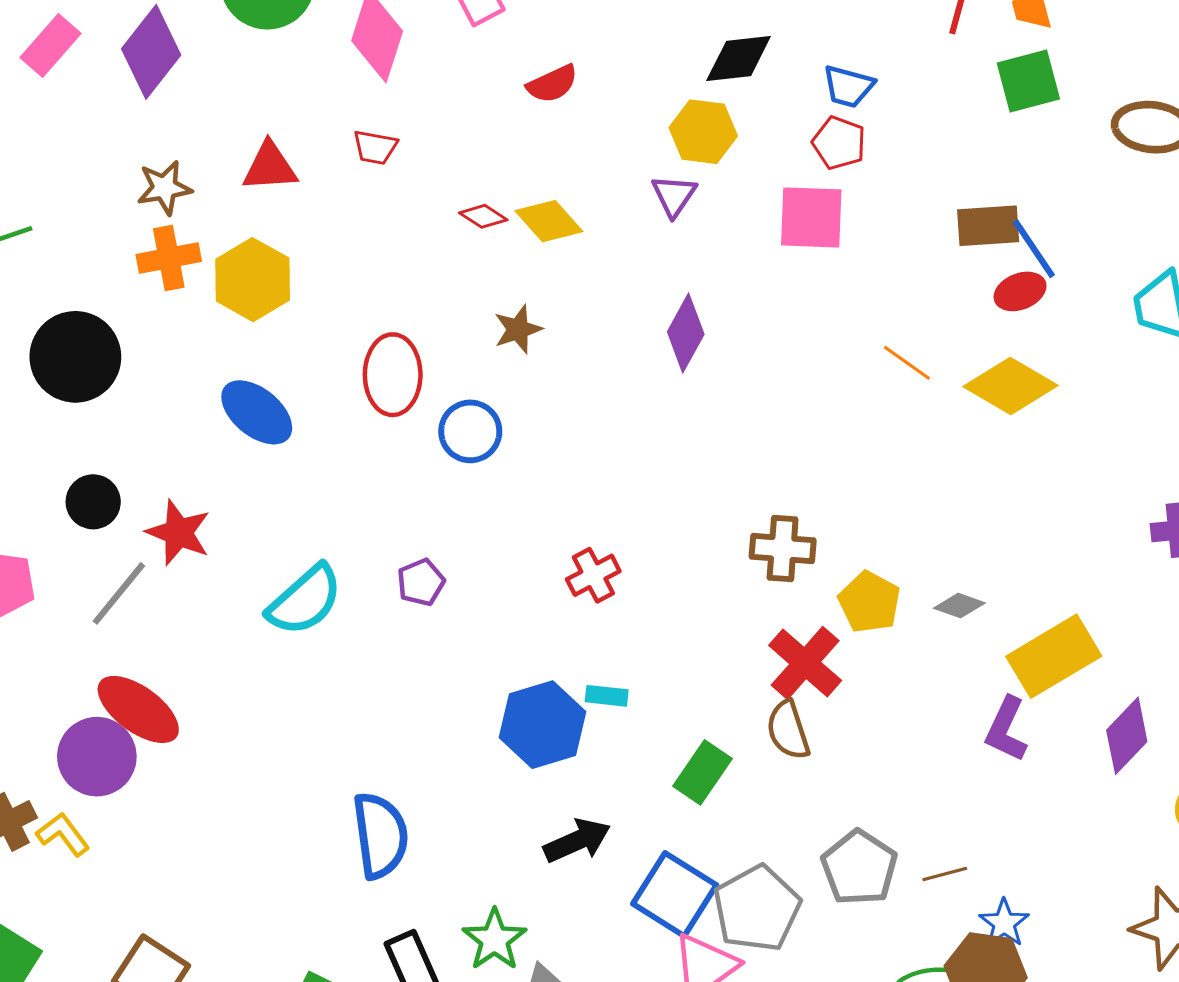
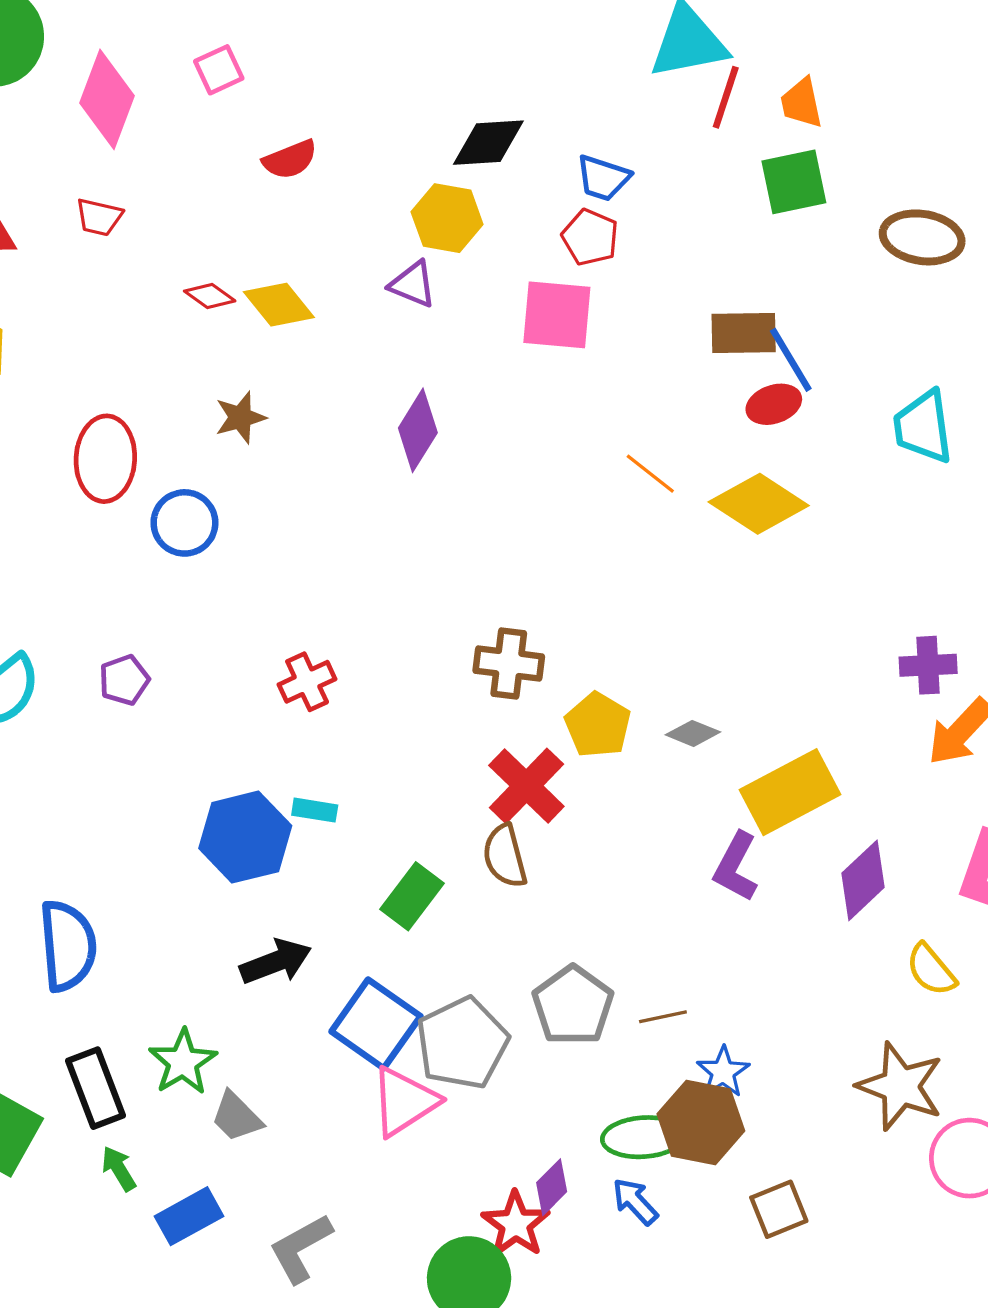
purple triangle: (674, 196) -> (413, 284), turned -45

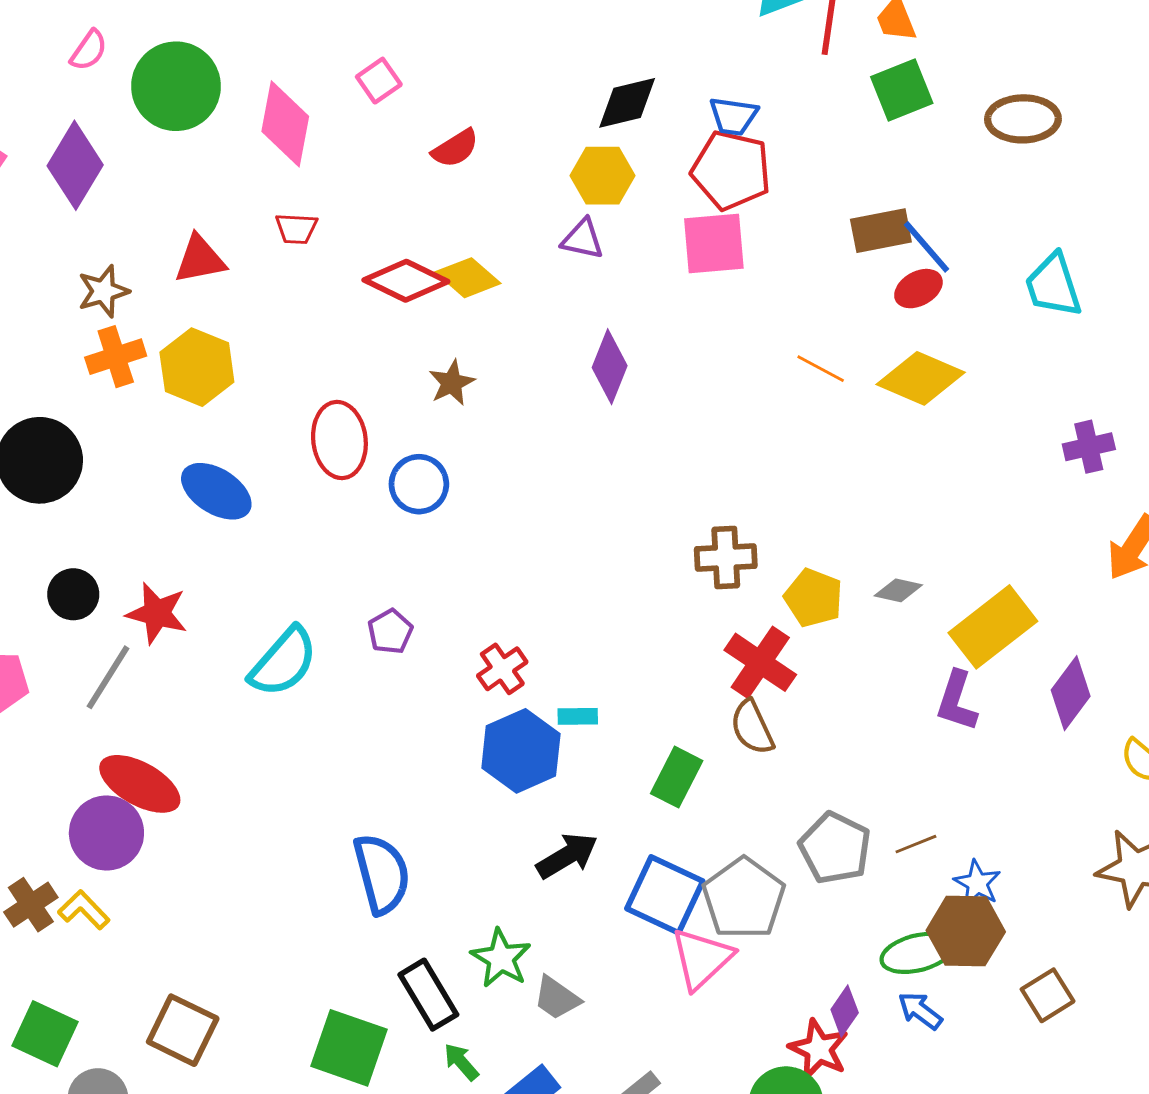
red pentagon: (590, 237) -> (731, 170), size x1.6
red diamond: (210, 296) -> (406, 281), size x1.8
purple cross: (928, 665) -> (1089, 447), moved
red cross: (307, 682) -> (502, 669), moved

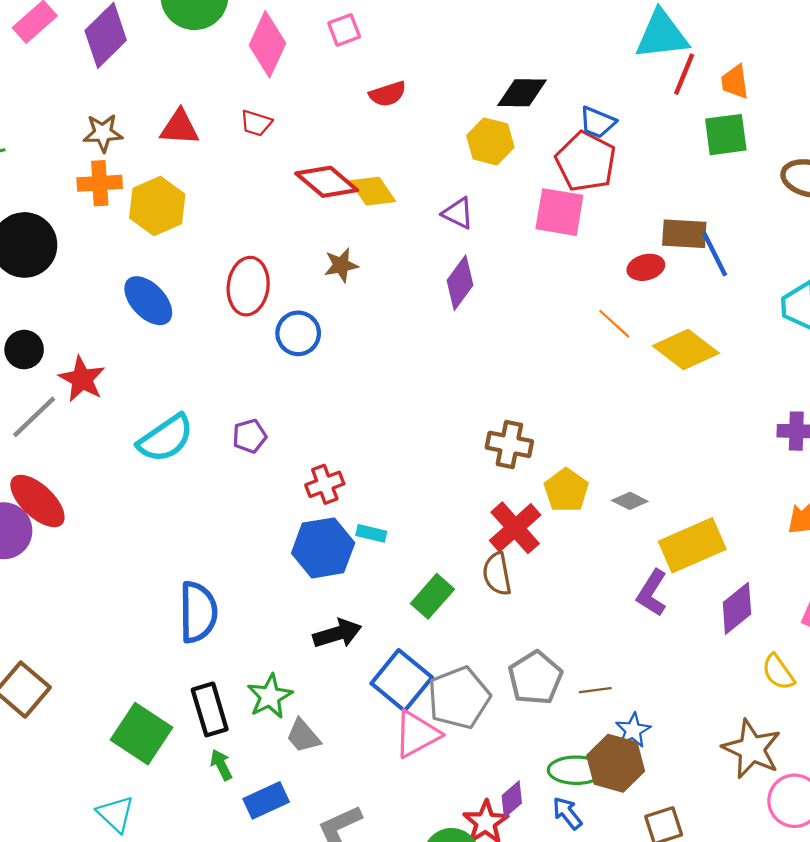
purple triangle: (583, 239) -> (458, 213), moved
red ellipse: (918, 289) -> (646, 267), moved

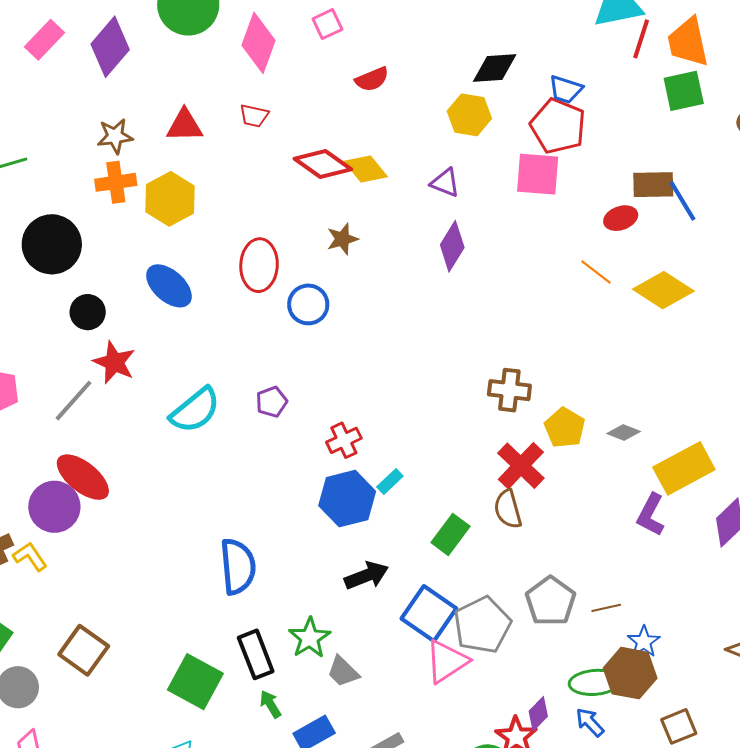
orange trapezoid: (735, 82) -> (688, 42), size x1.6
black circle: (24, 350) -> (88, 312), moved
cyan rectangle: (371, 533) -> (390, 482), turned -52

